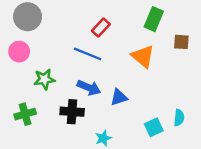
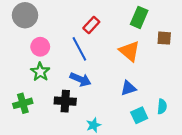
pink circle: (19, 52) -> (40, 47), moved
blue line: (88, 54) -> (79, 49), turned 40
green star: (44, 79) -> (40, 72), turned -30
blue triangle: (119, 97) -> (128, 88), moved

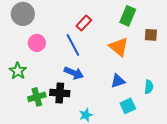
green star: (40, 72) -> (18, 71), moved
green cross: (23, 103) -> (37, 97), moved
cyan semicircle: (162, 107) -> (149, 87), moved

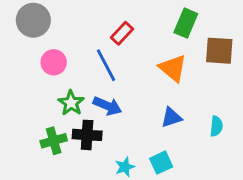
brown square: (151, 35) -> (219, 51), size x1.5
green star: (18, 71) -> (71, 103), moved
cyan square: (128, 106) -> (161, 163), moved

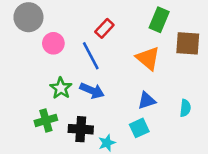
pink circle: (54, 62) -> (53, 43), moved
black cross: (87, 135) -> (81, 129), moved
cyan square: (161, 163) -> (139, 128), moved

